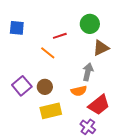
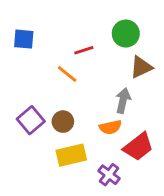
purple cross: (88, 127) -> (109, 175), moved

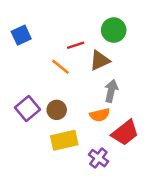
blue square: (24, 39) -> (21, 35), turned -30
brown triangle: (141, 67) -> (100, 60), moved

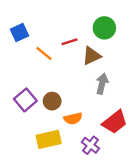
orange line: (60, 67) -> (44, 53), moved
orange semicircle: (100, 115) -> (73, 119), moved
yellow rectangle: (64, 140) -> (49, 139), moved

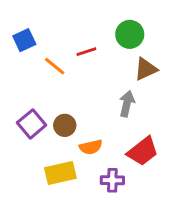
brown triangle: (92, 56) -> (146, 69), moved
purple cross: (90, 145) -> (112, 180), turned -36

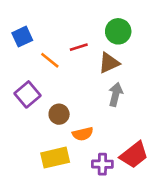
brown triangle: (146, 69) -> (109, 63), moved
purple square: (32, 124) -> (27, 94), moved
red trapezoid: (143, 151) -> (134, 155), moved

